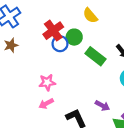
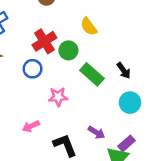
blue circle: (60, 44) -> (33, 69), moved
pink star: (47, 82) -> (58, 97), moved

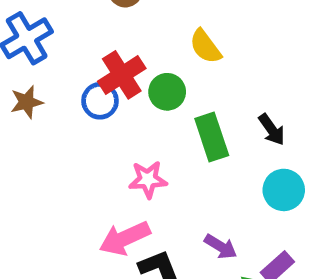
blue circle: (33, 69) -> (100, 101), moved
green rectangle: (92, 74) -> (212, 137), turned 30
pink arrow: (31, 126) -> (125, 238), moved, size x1.5

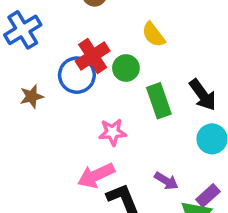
blue circle: (100, 101) -> (77, 75), size x1.4
brown star: (27, 102) -> (32, 96), moved
black arrow: (272, 130) -> (203, 95), size x1.4

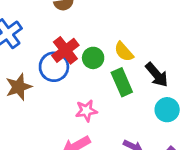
yellow semicircle: (154, 35) -> (124, 52), moved
brown star: (32, 96) -> (19, 87), size x1.4

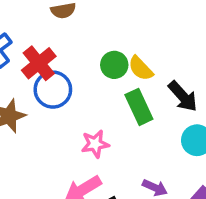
red cross: (65, 50) -> (39, 63), moved
green circle: (93, 58) -> (114, 65), moved

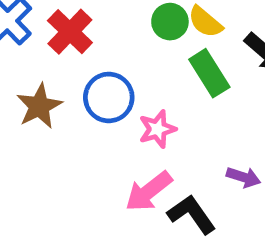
blue circle: (53, 90) -> (109, 97), moved

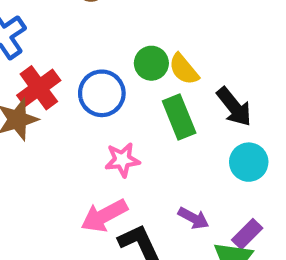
red cross: (70, 32) -> (39, 88), moved
blue circle: (109, 97) -> (102, 93), moved

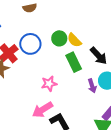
blue circle: (102, 93) -> (30, 44), moved
purple arrow: (193, 218) -> (92, 86), moved, turned 48

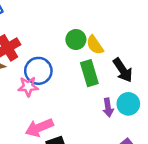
blue circle: (30, 44) -> (38, 71), moved
pink star: (49, 84) -> (28, 86), moved

